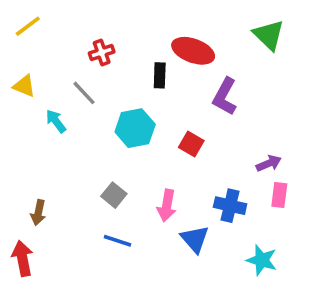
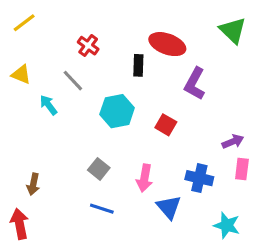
red cross: (102, 53) -> (88, 46), turned -35

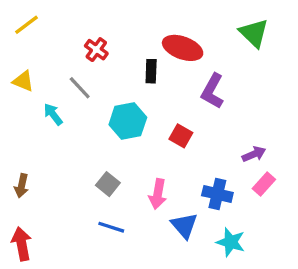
pink rectangle: (242, 169) -> (264, 184), turned 35
brown arrow: (33, 184) -> (22, 186), moved
cyan star: (227, 225) -> (231, 242), moved

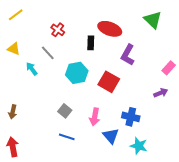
red square: (181, 136) -> (109, 82), size x1.5
purple arrow: (254, 154) -> (161, 93), moved
pink rectangle: (264, 184) -> (169, 68), moved

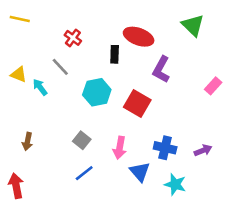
yellow line: (16, 15) -> (20, 19), turned 49
yellow triangle: (14, 49) -> (19, 75), moved
purple arrow: (161, 93) -> (203, 150), moved
brown arrow: (13, 112) -> (27, 141), moved
blue line: (67, 137) -> (84, 173), turned -56

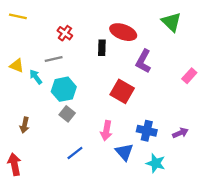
gray line: (60, 67) -> (54, 59), turned -60
cyan hexagon: (97, 92) -> (64, 89), moved
gray square: (82, 140) -> (67, 114), moved

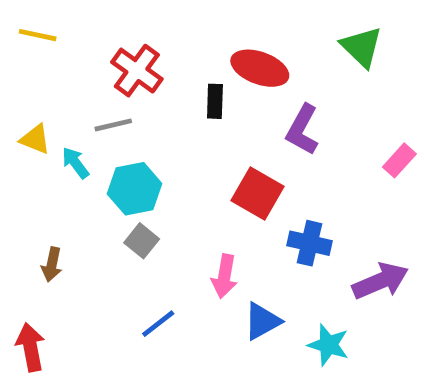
red cross: (65, 33) -> (137, 71), size x1.5
blue cross: (147, 131) -> (309, 243), moved
purple arrow: (180, 133) -> (380, 281), size x1.6
blue triangle: (124, 152) -> (262, 321), turned 42

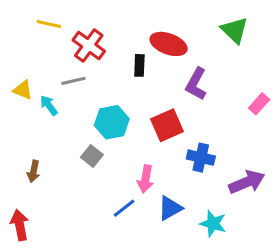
yellow line: (38, 35) -> (49, 24), moved
cyan hexagon: (135, 189) -> (112, 122), moved
red square: (257, 194) -> (167, 125), turned 36
blue line: (158, 324) -> (124, 208), moved

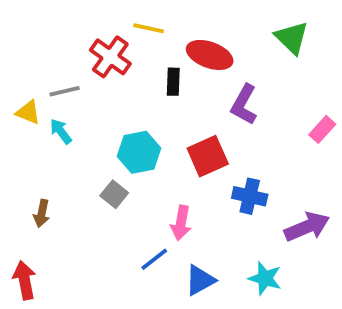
yellow line: (49, 24) -> (149, 28), moved
gray line: (73, 81) -> (65, 91), moved
blue triangle: (170, 208) -> (200, 280), moved

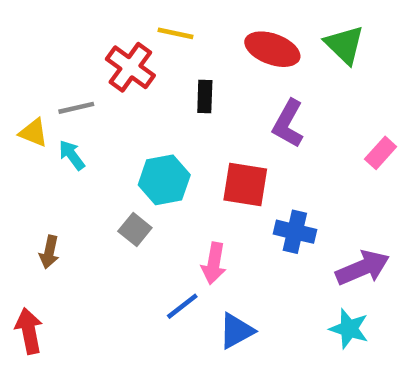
red ellipse: (210, 55) -> (272, 49), moved
red square: (208, 156) -> (245, 184), turned 33
cyan star: (265, 278) -> (349, 329), moved

